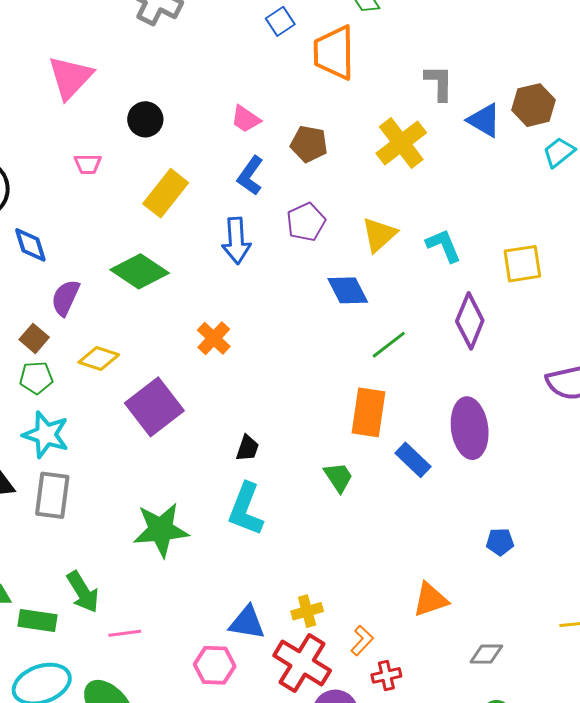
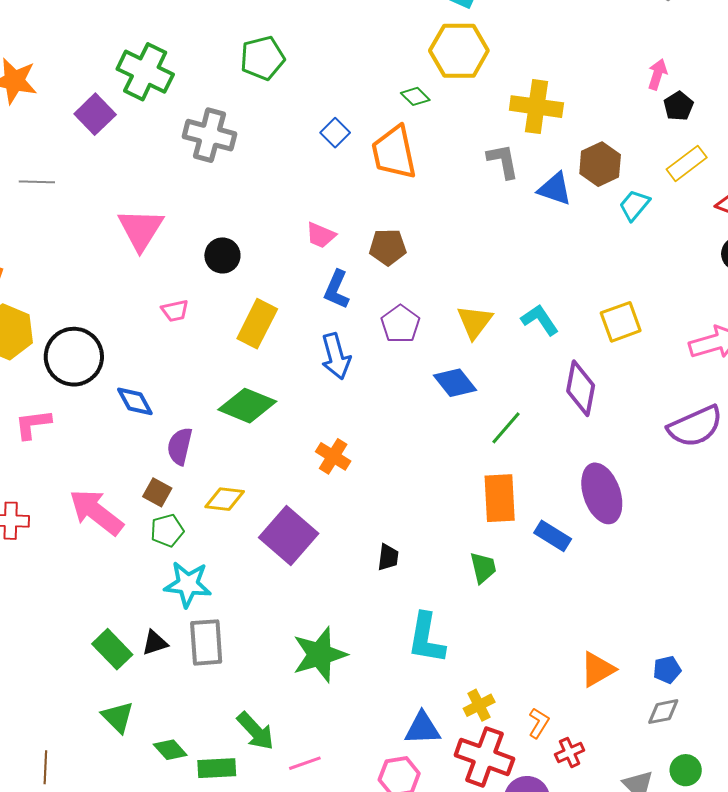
yellow cross: (401, 143) -> (536, 107), moved, turned -33
green trapezoid: (338, 477) -> (483, 568), turned 32
cyan L-shape: (246, 509) -> (426, 638), moved
blue pentagon: (500, 542) -> (667, 670), moved

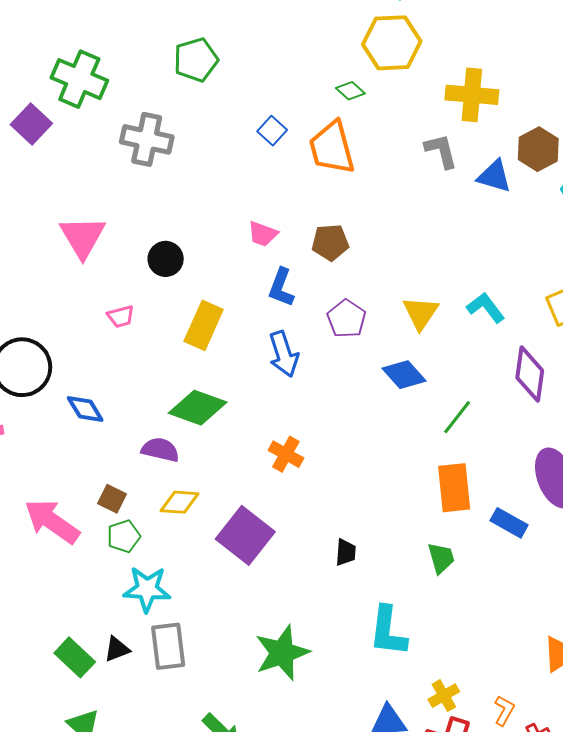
purple semicircle: (180, 446) -> (160, 450), moved, turned 93

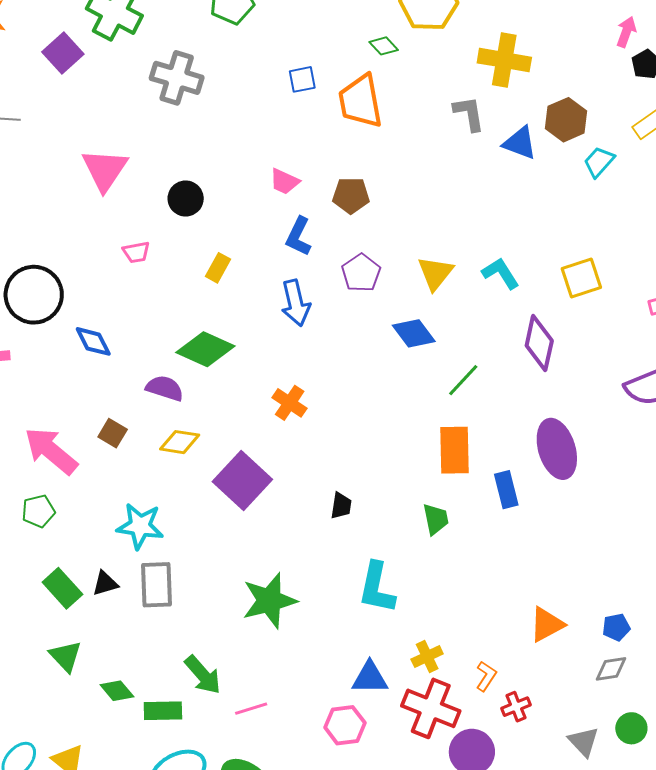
blue square: (272, 131) -> (302, 79), turned 32
yellow rectangle: (204, 325) -> (218, 268), size x0.6
blue rectangle: (509, 523) -> (506, 490), turned 42
green pentagon: (124, 536) -> (38, 511), moved

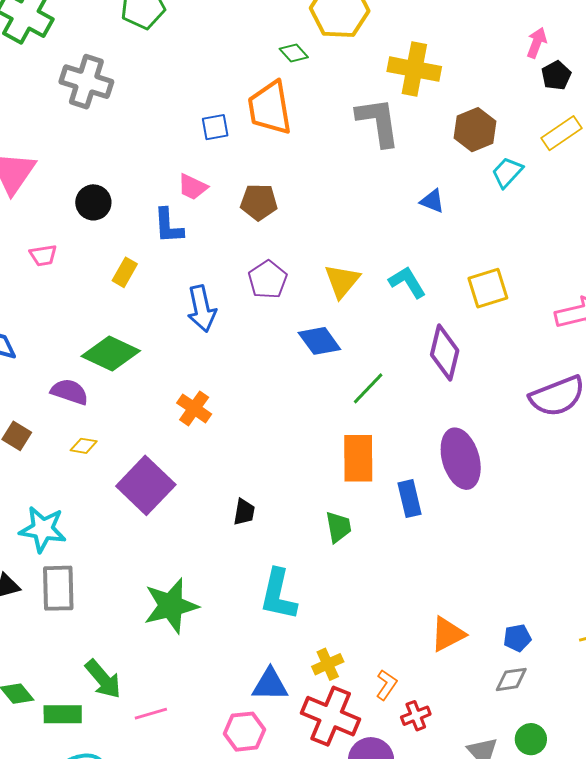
blue square: (302, 79) -> (215, 127), moved
gray L-shape: (469, 113) -> (378, 122), size x1.4
blue triangle: (520, 143) -> (432, 201), moved, size x0.7
blue L-shape: (298, 236) -> (168, 226), moved, turned -30
yellow diamond: (180, 442) -> (84, 446), size x0.7

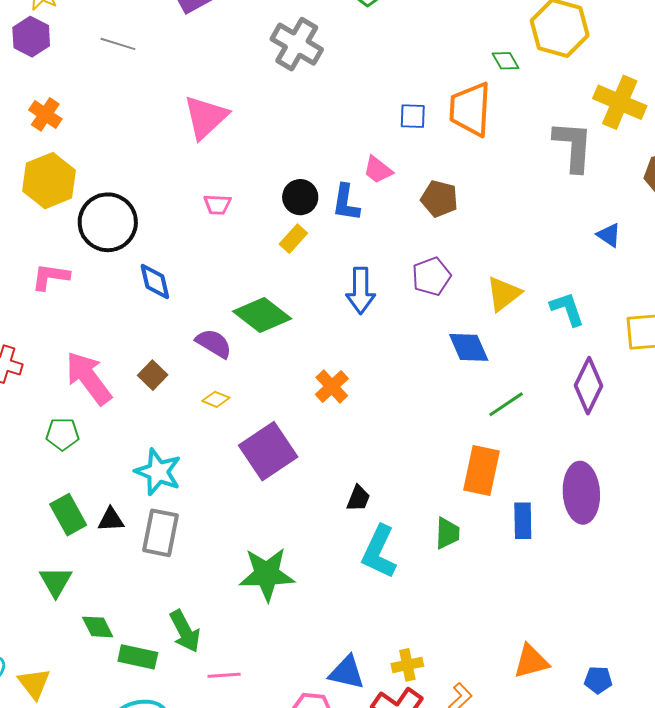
black circle: (93, 202) -> (300, 197), moved
cyan L-shape: (278, 595) -> (379, 552), moved

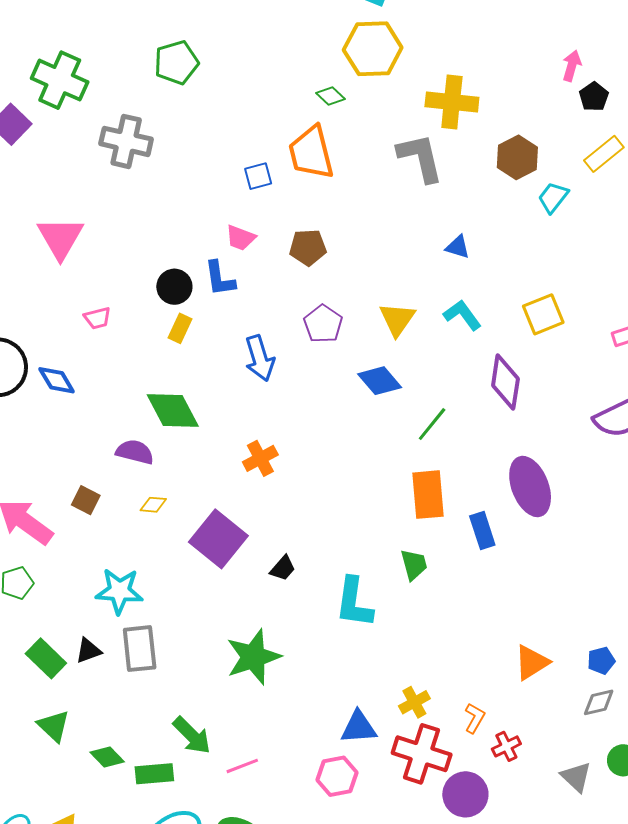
blue triangle: (609, 235) -> (458, 247), moved
blue diamond: (155, 282) -> (57, 380), moved
green diamond: (262, 315) -> (173, 410), turned 42
orange cross: (332, 386) -> (260, 458), turned 32
black trapezoid: (358, 498) -> (283, 568), moved, turned 36

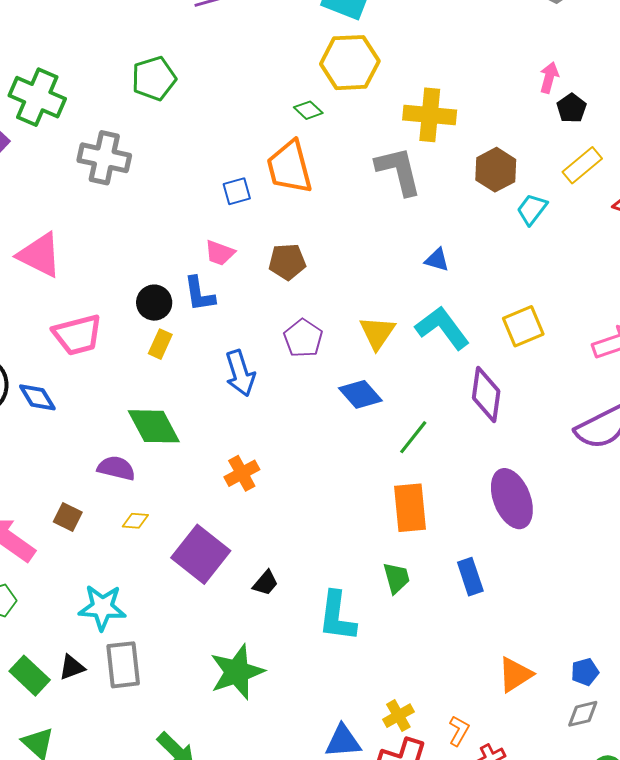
pink triangle: (60, 238) -> (40, 255), turned -33
cyan L-shape: (462, 315) -> (442, 328), size x1.4
pink trapezoid: (97, 318) -> (77, 335), size x1.8
blue rectangle: (482, 531) -> (470, 577), moved

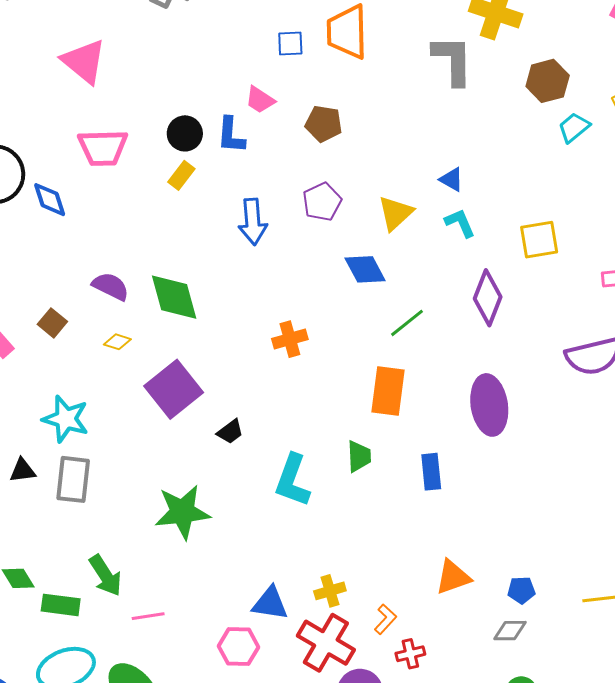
blue triangle: (437, 260) -> (452, 179), moved
cyan L-shape: (442, 328) -> (460, 223), size x0.6
green diamond: (154, 426) -> (174, 297), moved
orange cross: (242, 473) -> (290, 339), moved

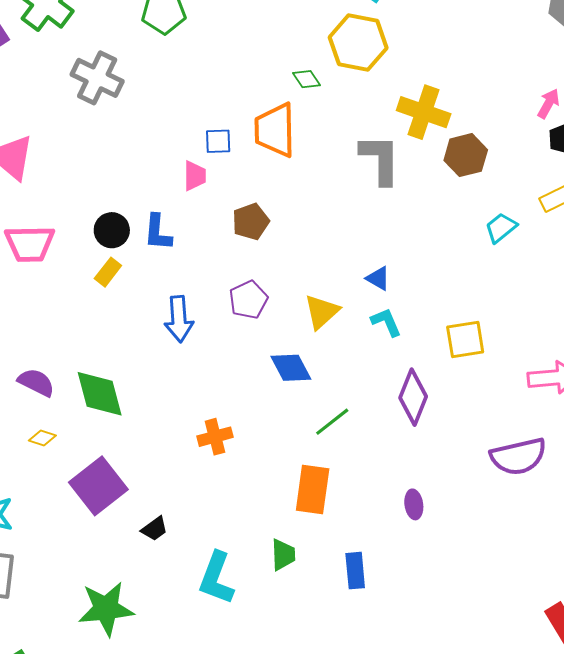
brown hexagon: (548, 81) -> (466, 155), moved
pink trapezoid: (260, 100) -> (195, 176), moved, turned -124
brown pentagon: (324, 124) -> (251, 222), turned -30
purple ellipse: (489, 405) -> (414, 504), size x0.5

